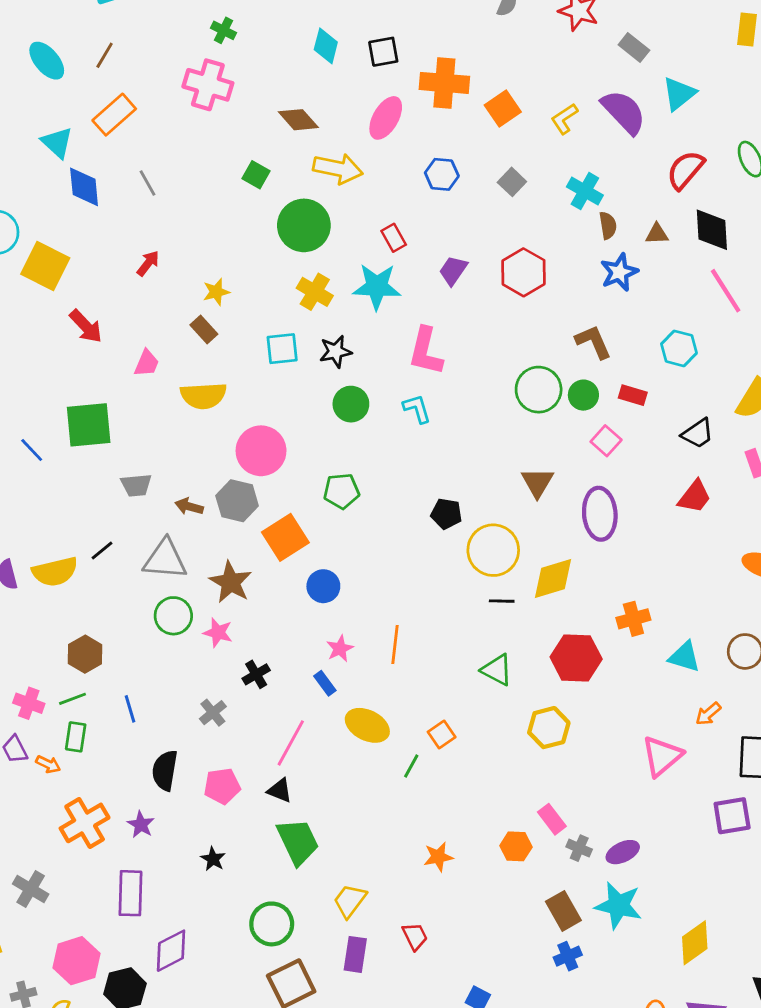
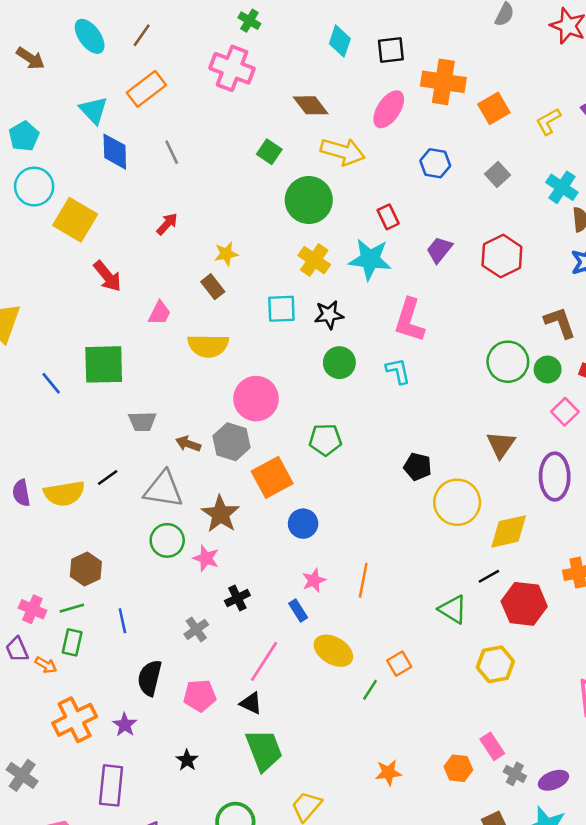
black line: (502, 601) -> (489, 576), moved, turned -35

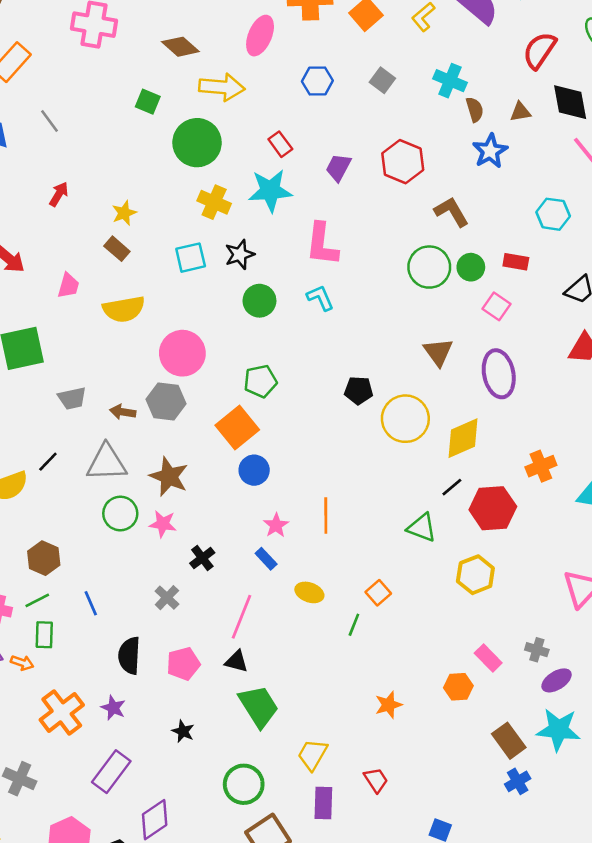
brown L-shape: (560, 323) -> (452, 212), moved
orange square: (272, 477) -> (237, 427), moved
yellow ellipse: (333, 651) -> (309, 592), size x0.7
gray cross: (515, 774) -> (537, 650), moved
purple rectangle: (111, 785) -> (111, 772), turned 42

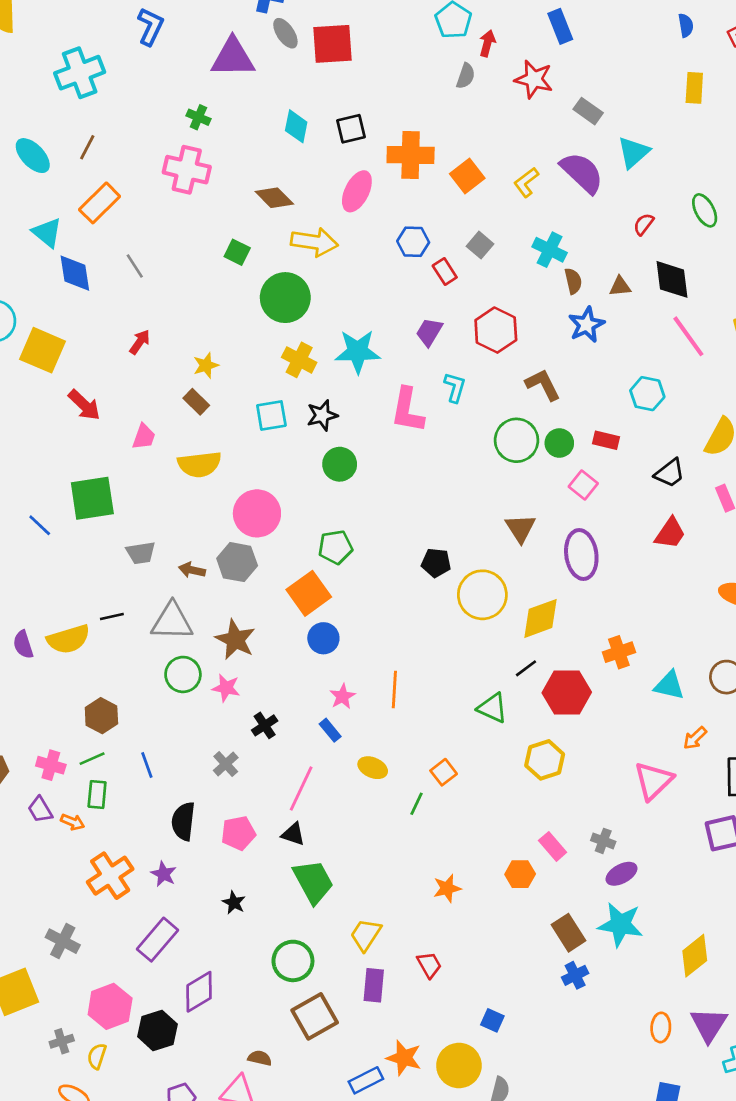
red semicircle: (539, 50) -> (644, 224), size x0.6
red rectangle: (280, 144) -> (445, 271), moved
cyan L-shape: (320, 298) -> (455, 387), moved, turned 36
black line: (48, 462) -> (112, 617), turned 30

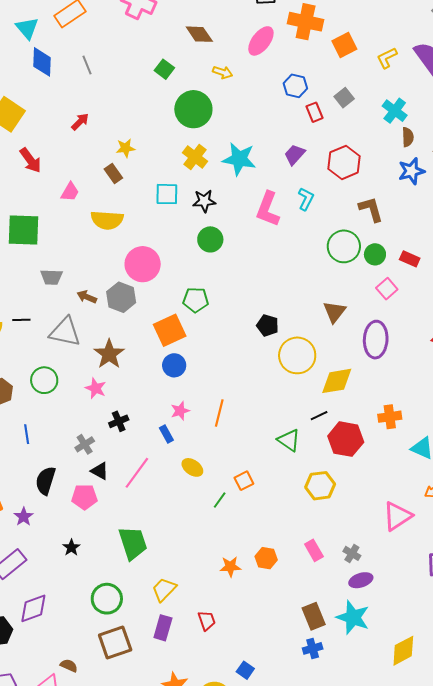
yellow arrow: (314, 242) -> (223, 72), size x0.6
green circle: (183, 674) -> (44, 380), moved
black triangle: (293, 834) -> (100, 471), moved
orange hexagon: (520, 874) -> (266, 558), moved

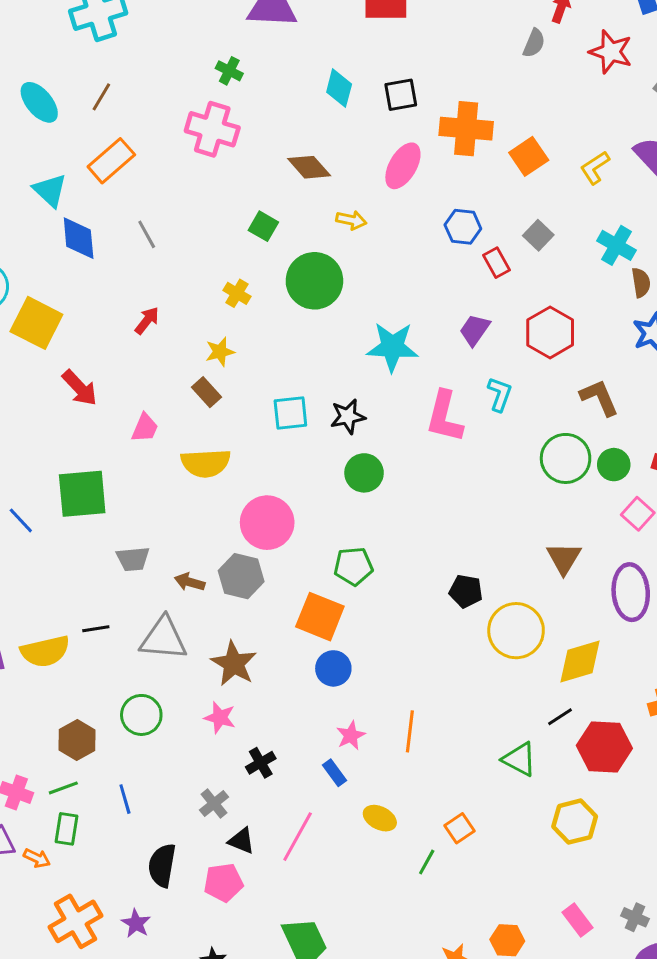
yellow cross: (195, 157) -> (237, 293), moved, size x0.7
orange square: (170, 330) -> (320, 617), turned -36

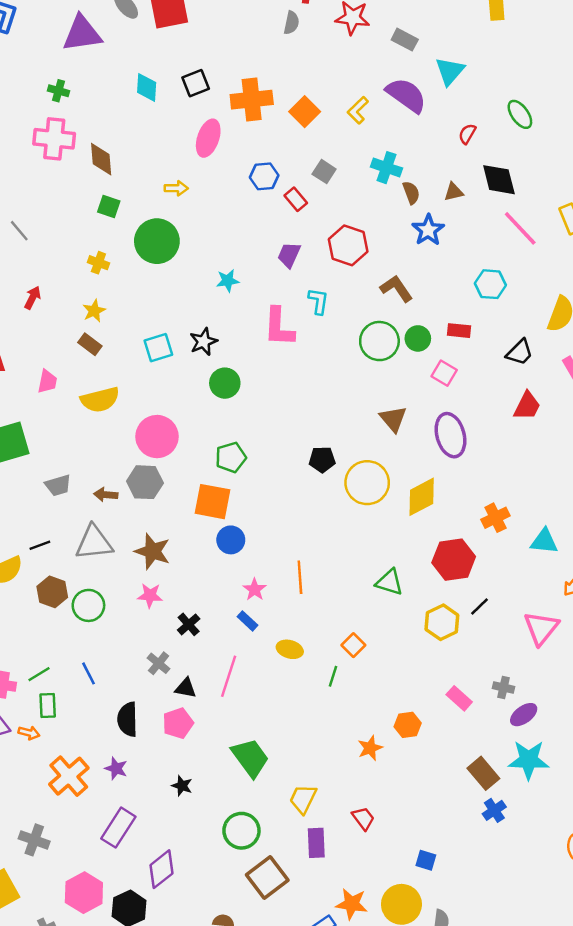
brown diamond: (309, 167) -> (101, 159), moved, turned 48
cyan star: (392, 347) -> (228, 281), size x0.6
black line: (560, 717) -> (479, 606), moved
brown hexagon: (77, 740) -> (52, 592), moved

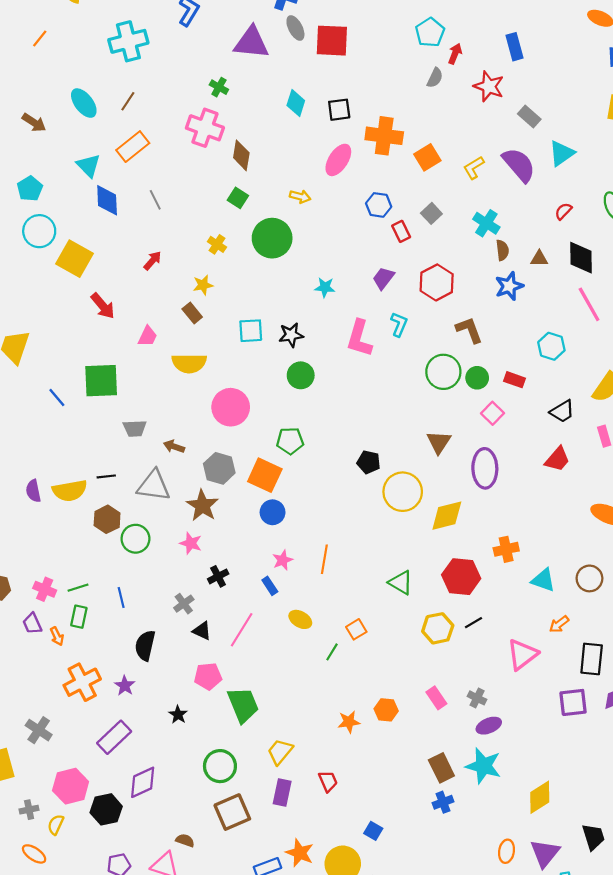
gray hexagon: (145, 482) -> (219, 468), moved
pink pentagon: (178, 723) -> (208, 676), moved
orange arrow: (29, 733) -> (57, 636), turned 36

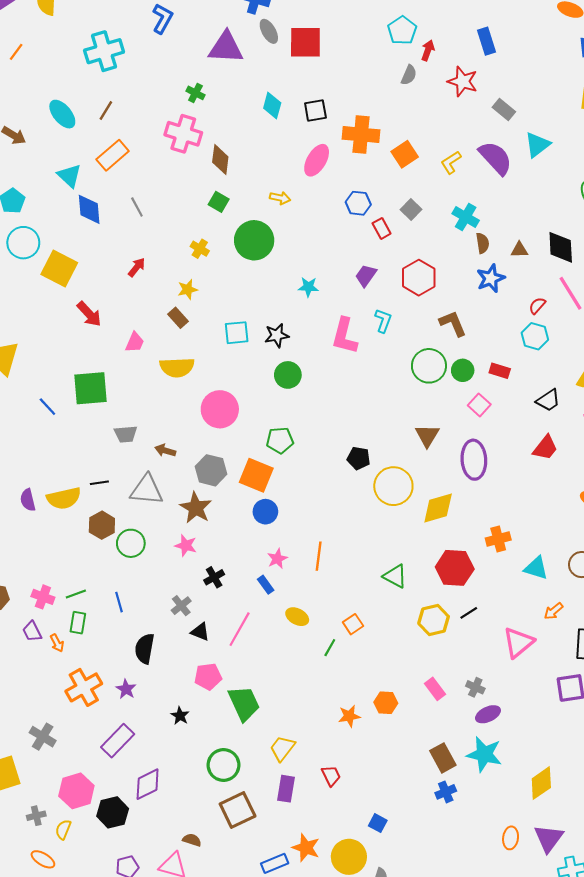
red semicircle: (563, 211) -> (537, 306), moved

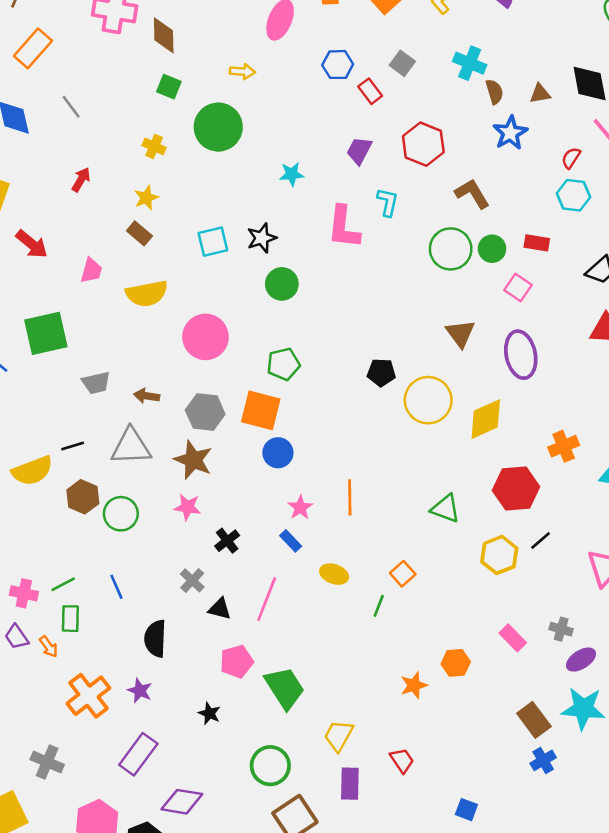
purple diamond: (148, 784) -> (182, 802), turned 44

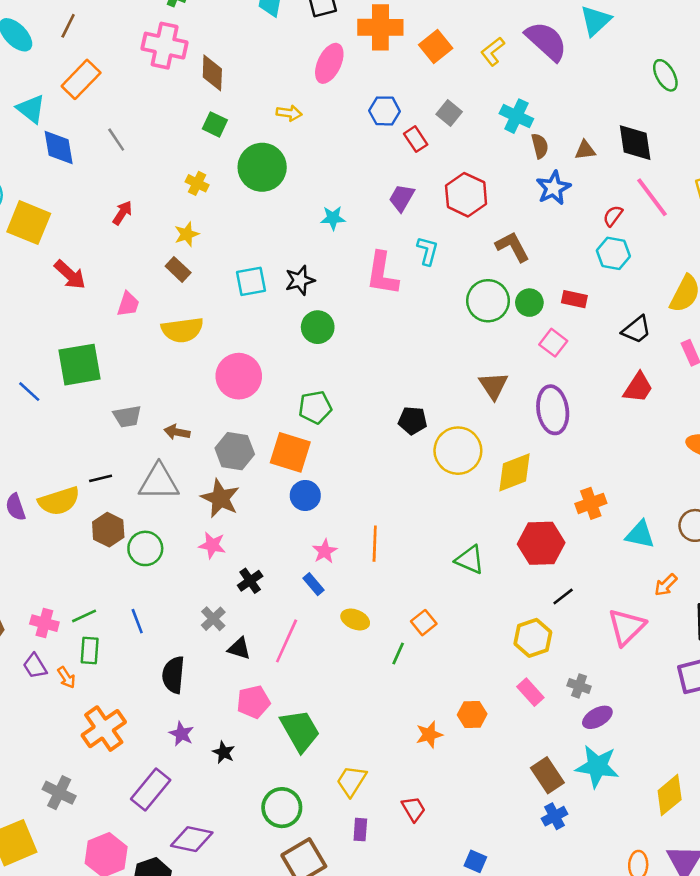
yellow hexagon: (499, 555) -> (533, 638), moved
purple star: (140, 691) -> (181, 734), moved
purple rectangle: (350, 784) -> (360, 830), size x0.7

